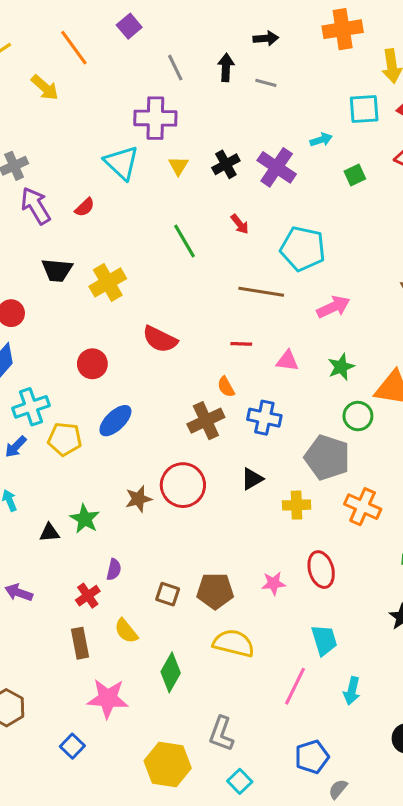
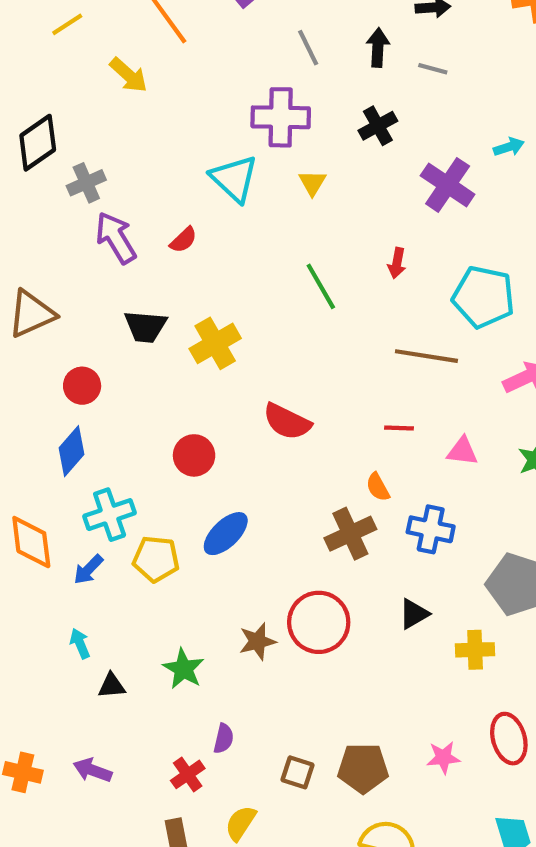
black cross: (226, 164) -> (378, 126), moved
red arrow: (240, 224) -> (397, 263), turned 50
black triangle: (49, 533) -> (112, 686), moved
yellow semicircle: (126, 631) -> (241, 823), turned 72

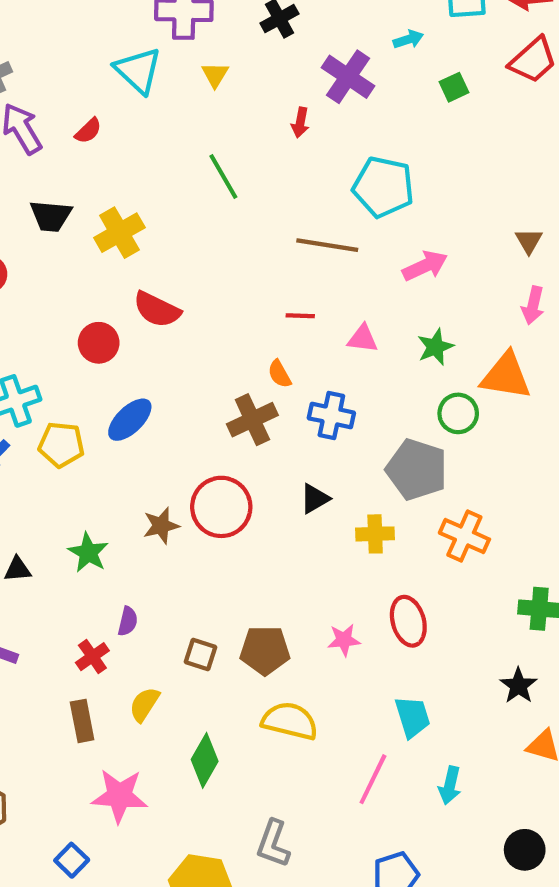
red arrow: (397, 263) -> (300, 122), moved
red semicircle: (287, 422) -> (157, 310), moved

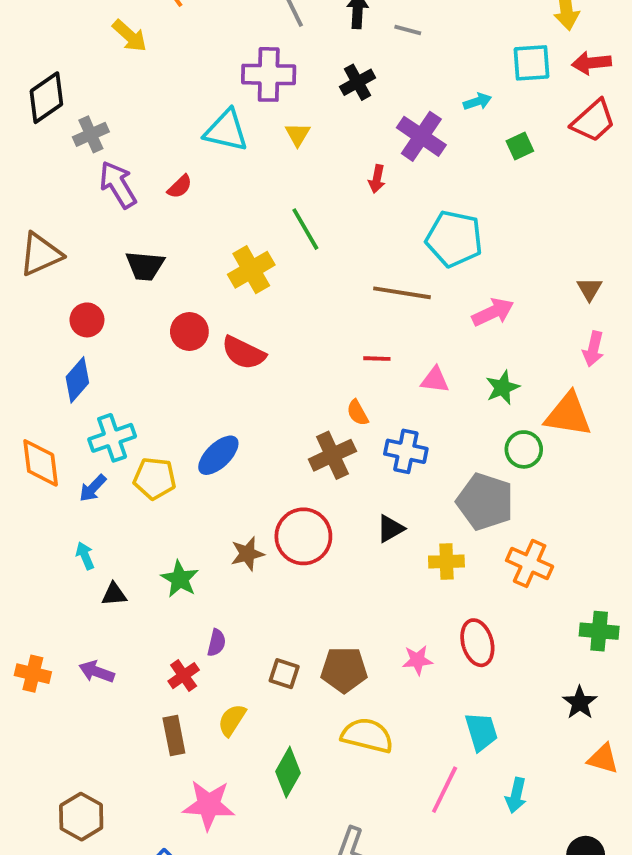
cyan triangle: (138, 71) -> (226, 131), turned -30
yellow cross: (119, 233) -> (251, 270), moved
red circle: (99, 343) -> (189, 332), moved

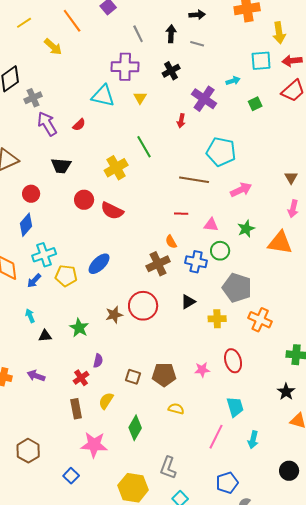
green circle: (524, 449) -> (220, 251), moved
yellow semicircle: (367, 735) -> (176, 409), size x0.6

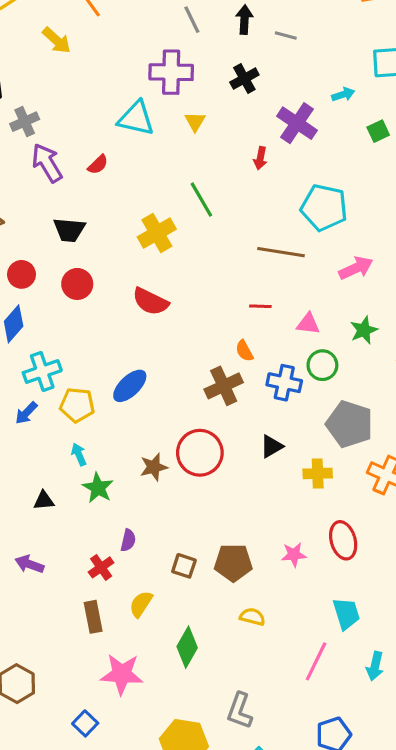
red circle: (84, 200) -> (77, 284), moved
cyan arrow: (30, 316) -> (79, 454), moved

